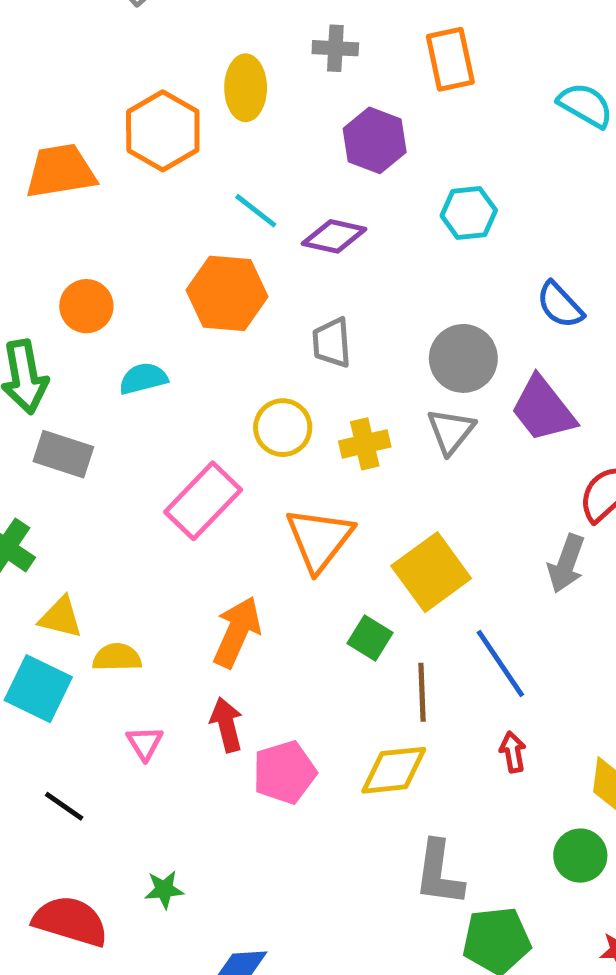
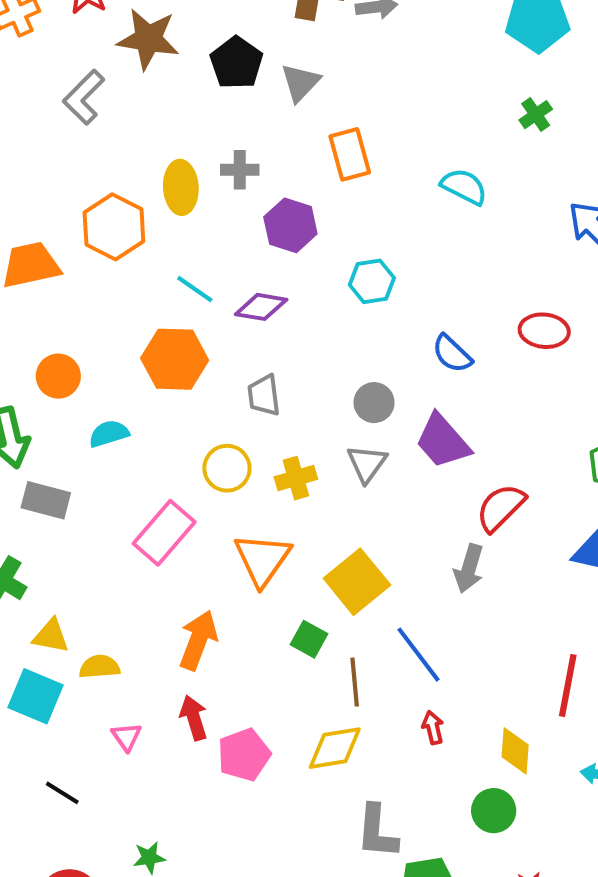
gray cross: (335, 48) -> (240, 170), moved
gray circle: (463, 358) -> (374, 403), size x0.7

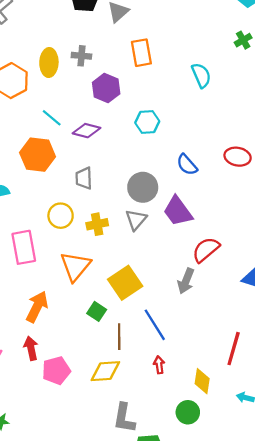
cyan semicircle: (464, 187) -> (201, 75), turned 35
gray circle: (374, 403) -> (143, 187), size x1.4
pink rectangle: (164, 533) -> (24, 247), turned -56

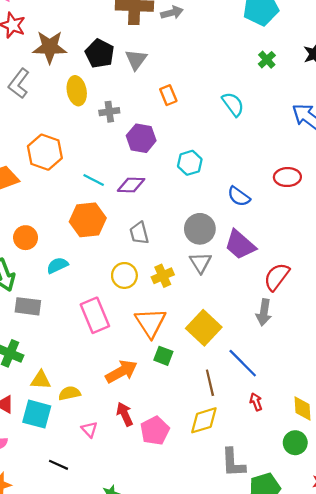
orange rectangle: (141, 53) -> (168, 95), size x0.7
yellow ellipse: (49, 62) -> (77, 91), moved
orange arrow: (37, 307) -> (121, 371), turned 48
green square: (97, 311) -> (163, 356), moved

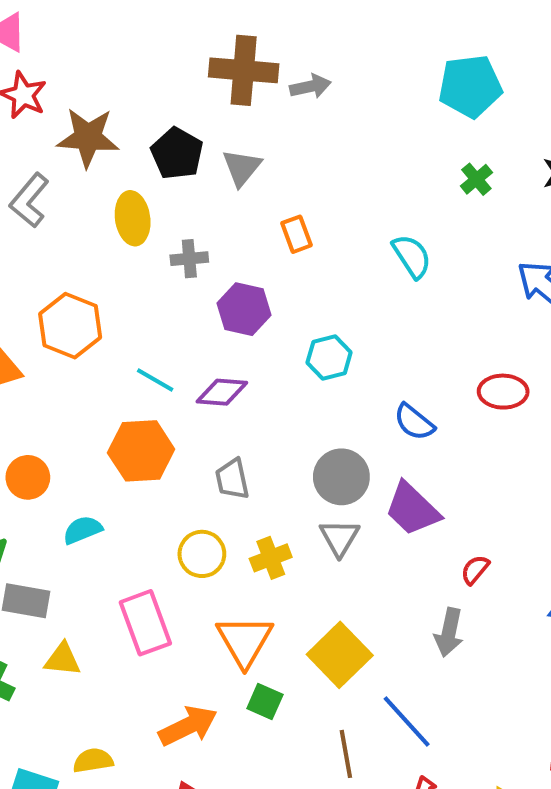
red semicircle: (277, 277) -> (475, 570), size x0.6
yellow triangle: (41, 380) -> (63, 659), moved

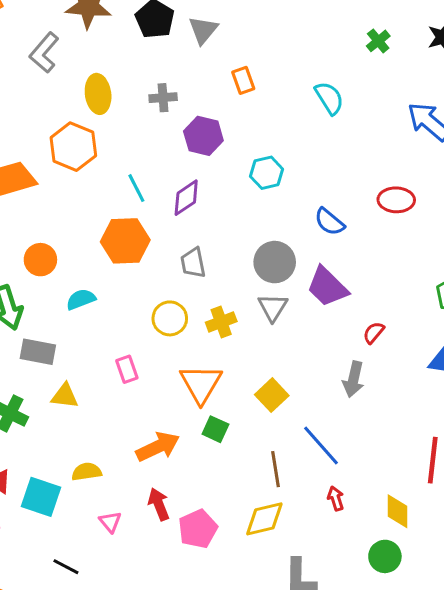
yellow ellipse: (133, 218) -> (98, 94), moved
cyan line: (155, 380) -> (136, 188), turned 32
purple diamond: (222, 392) -> (186, 198), turned -39
pink rectangle: (145, 623) -> (127, 369), size x0.6
yellow square: (340, 655) -> (272, 395), size x0.7

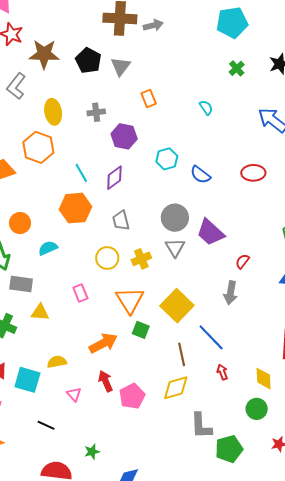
cyan semicircle: (329, 98) -> (206, 107), size x0.7
blue semicircle: (329, 222) -> (200, 175), moved
yellow square: (272, 395) -> (177, 306), size x1.5

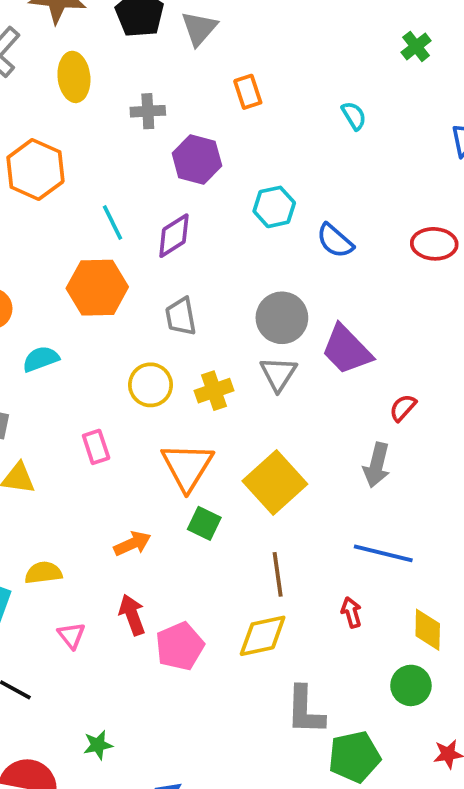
yellow ellipse: (53, 112) -> (74, 77), moved
blue line: (211, 337) -> (383, 553), moved, turned -36
orange arrow: (103, 343) -> (132, 544), size x0.7

